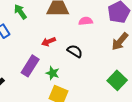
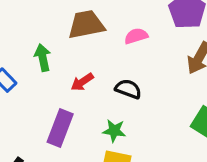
green arrow: (20, 12) -> (43, 58), moved, turned 35
green star: (53, 73) -> (114, 131), moved

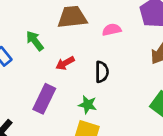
green arrow: (43, 58) -> (35, 41), turned -30
black semicircle: (128, 89) -> (102, 72), turned 65

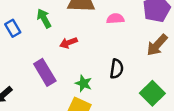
black semicircle: (102, 72) -> (117, 69), moved
purple rectangle: (44, 99) -> (45, 72), turned -65

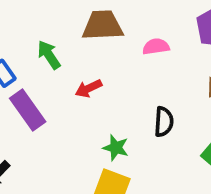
purple rectangle: (45, 72) -> (28, 110), moved

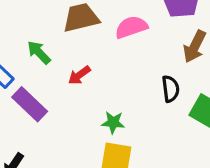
pink semicircle: (156, 47) -> (131, 27), size x1.4
black semicircle: (164, 122) -> (171, 89), moved

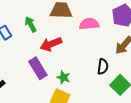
red arrow: (79, 75) -> (51, 44), size x1.5
purple rectangle: (30, 104) -> (38, 68), moved

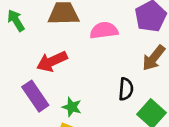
green arrow: (31, 24) -> (16, 20), moved

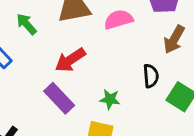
green star: (72, 107) -> (110, 99), moved

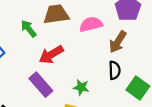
green arrow: (26, 24) -> (29, 29), moved
brown arrow: (174, 39) -> (118, 42), moved

